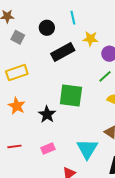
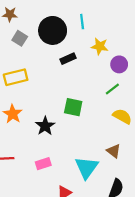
black circle: (47, 28) -> (53, 30), size x1.6
black rectangle: (63, 52) -> (68, 59), size x0.6
green square: (71, 95) -> (73, 107), size x0.7

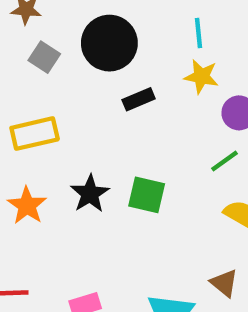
cyan line: (82, 22) -> (198, 33), moved
black star: (45, 126) -> (90, 194), moved

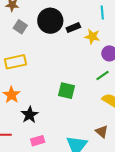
cyan line: (198, 33) -> (102, 13), moved
black rectangle: (139, 99) -> (73, 28), moved
black star: (90, 194) -> (30, 115), moved

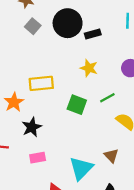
yellow star: (92, 37) -> (89, 68), moved
yellow rectangle: (15, 62) -> (41, 83), moved
green line: (102, 76) -> (107, 98), moved

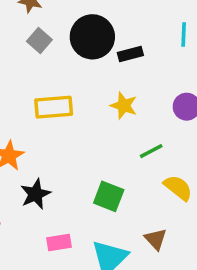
yellow rectangle: (41, 83) -> (54, 107), moved
green square: (77, 105) -> (109, 196), moved
pink rectangle: (38, 158) -> (59, 243), moved

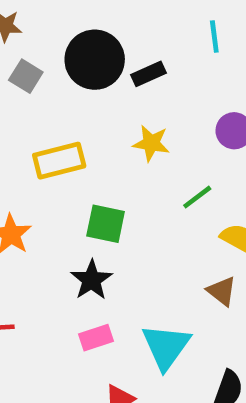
black star: (35, 194) -> (92, 280), moved
green square: (109, 196) -> (106, 224), moved
brown triangle: (156, 239) -> (222, 291), moved

